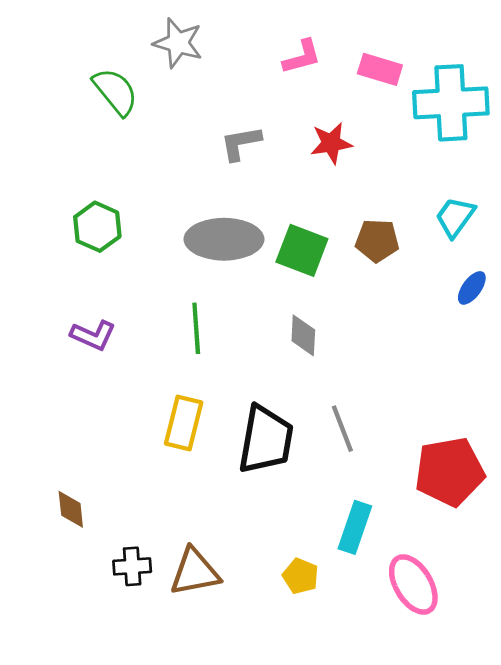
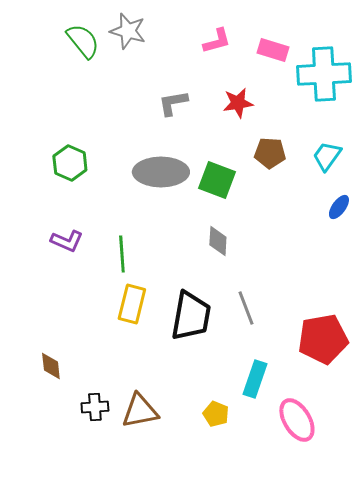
green semicircle: (115, 92) -> (83, 41), moved
brown pentagon: (377, 241) -> (270, 153), moved
green line: (196, 328) -> (122, 254), moved

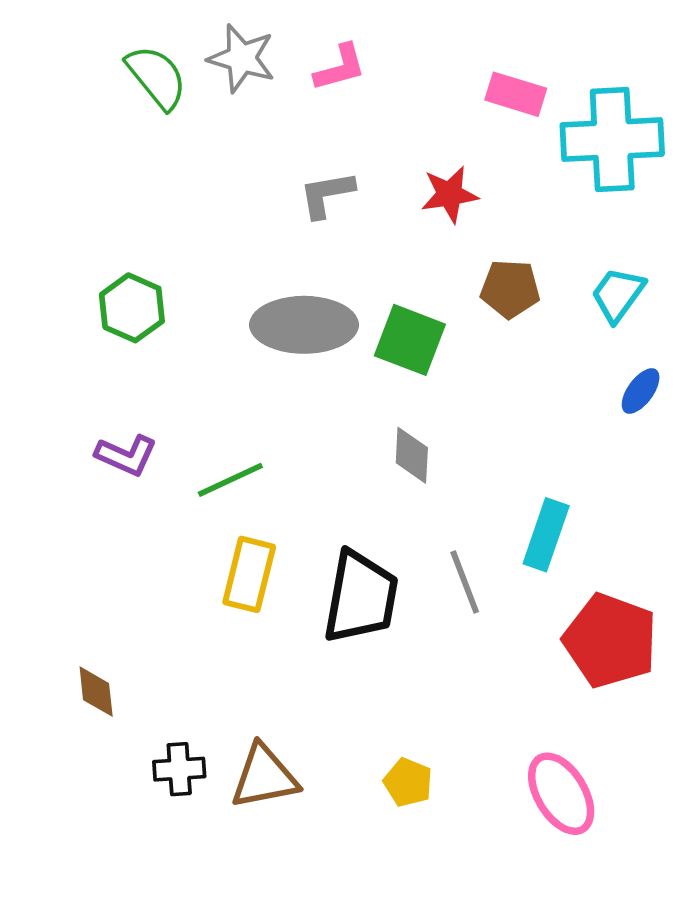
pink L-shape: (217, 41) -> (340, 68), moved
green line: (122, 254) -> (230, 480), turned 69
red pentagon: (323, 339) -> (610, 641), turned 30
cyan rectangle: (255, 379) -> (546, 535), moved

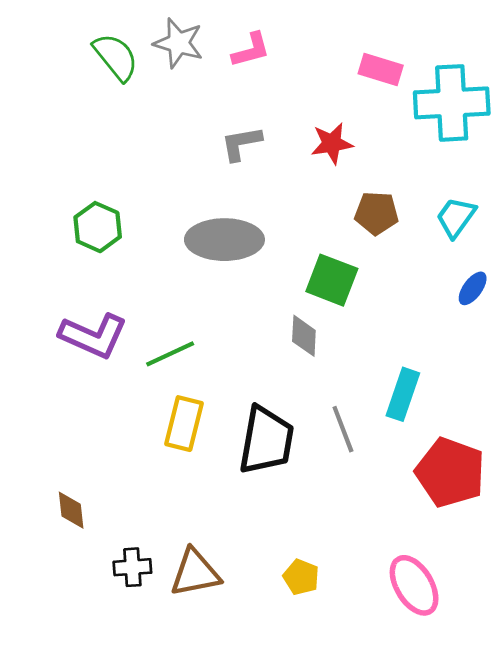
green square: (410, 340) -> (332, 280), moved
purple L-shape: (126, 455) -> (93, 336), size x1.5

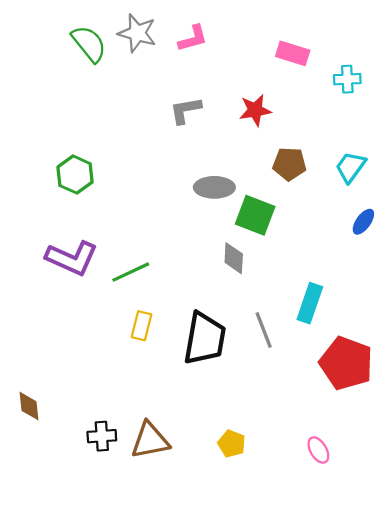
cyan cross: (452, 103) -> (347, 79), size x0.5
gray ellipse: (224, 240) -> (214, 187), moved, size x0.7
yellow rectangle: (184, 424) -> (142, 326), size x0.7
brown diamond: (71, 510) -> (29, 406), moved
pink ellipse: (414, 585) -> (318, 450), size x0.6

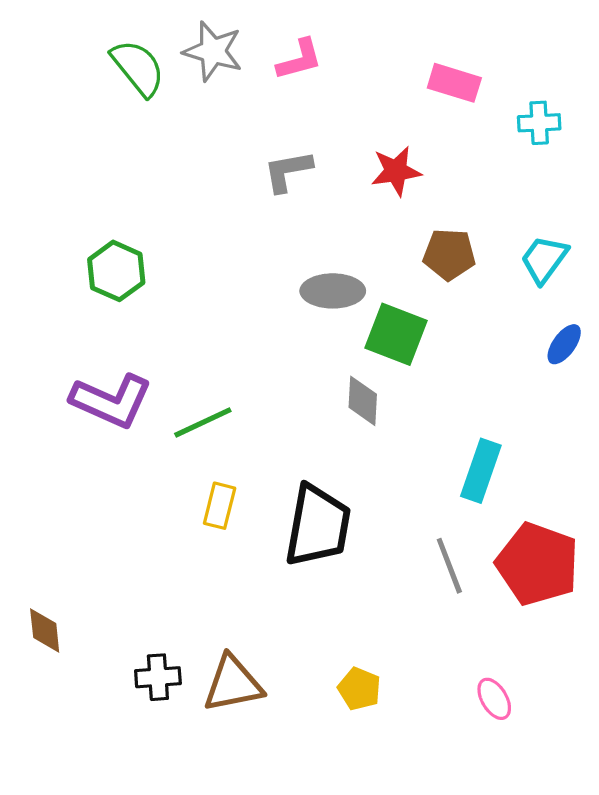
gray line: (264, 330) -> (449, 566), moved

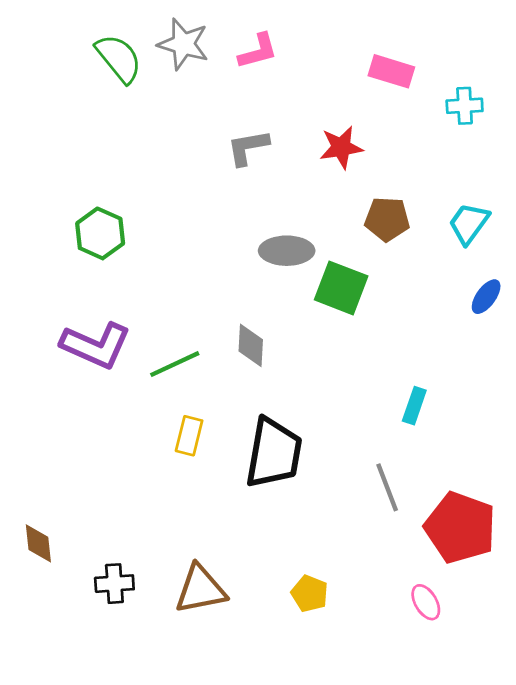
gray diamond: (363, 401) -> (251, 345), moved
cyan rectangle: (481, 471) -> (414, 406), size x0.7
red pentagon: (538, 564) -> (460, 528), moved
black cross: (158, 677) -> (114, 584), moved

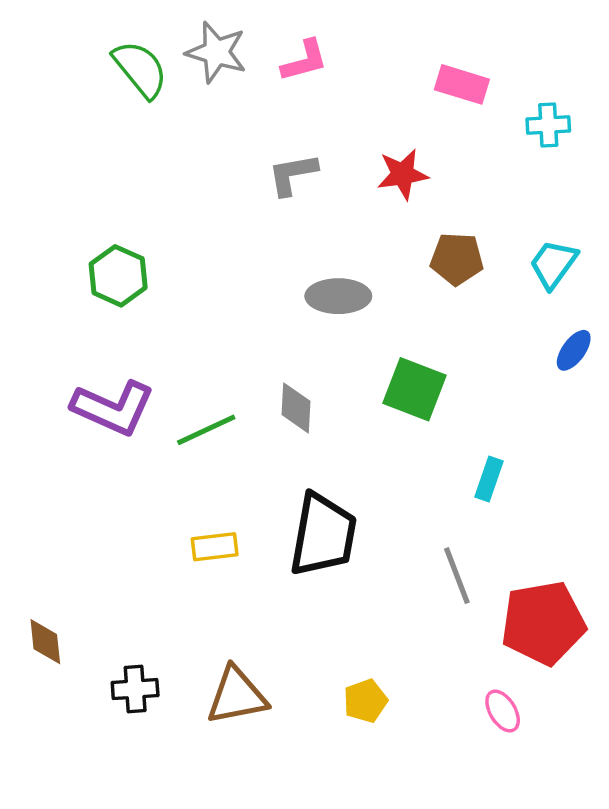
green square: (341, 288) -> (415, 389), moved
yellow rectangle: (189, 436) -> (215, 547), moved, turned 69
red pentagon: (460, 528) -> (543, 623), turned -30
yellow pentagon: (310, 594) -> (365, 701), turned 30

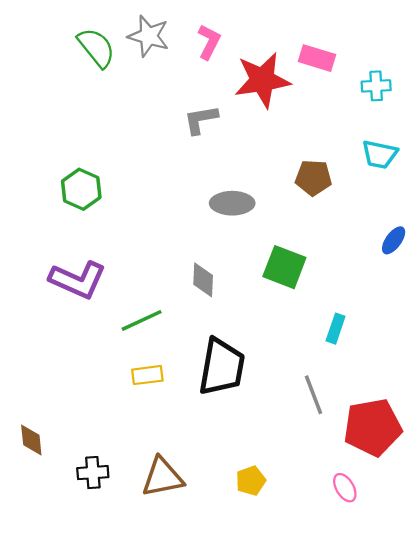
pink L-shape: (304, 61) -> (209, 42), turned -48
red star: (403, 174) -> (262, 80), moved, size x1.6
cyan trapezoid: (553, 264) -> (380, 154), moved, turned -114
green line: (206, 430) -> (142, 320), moved

